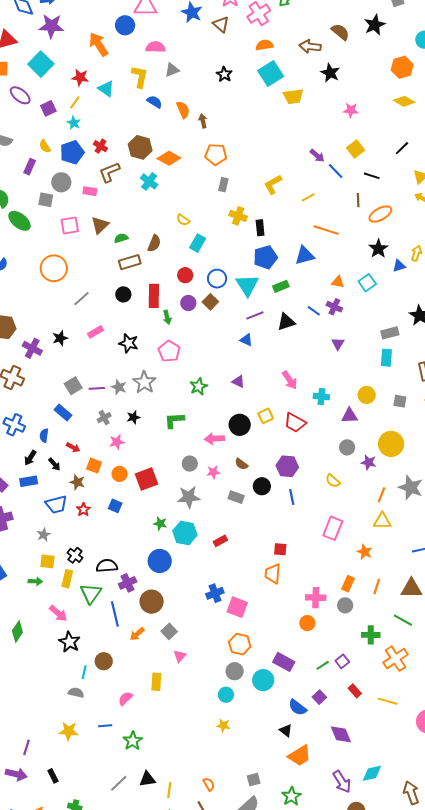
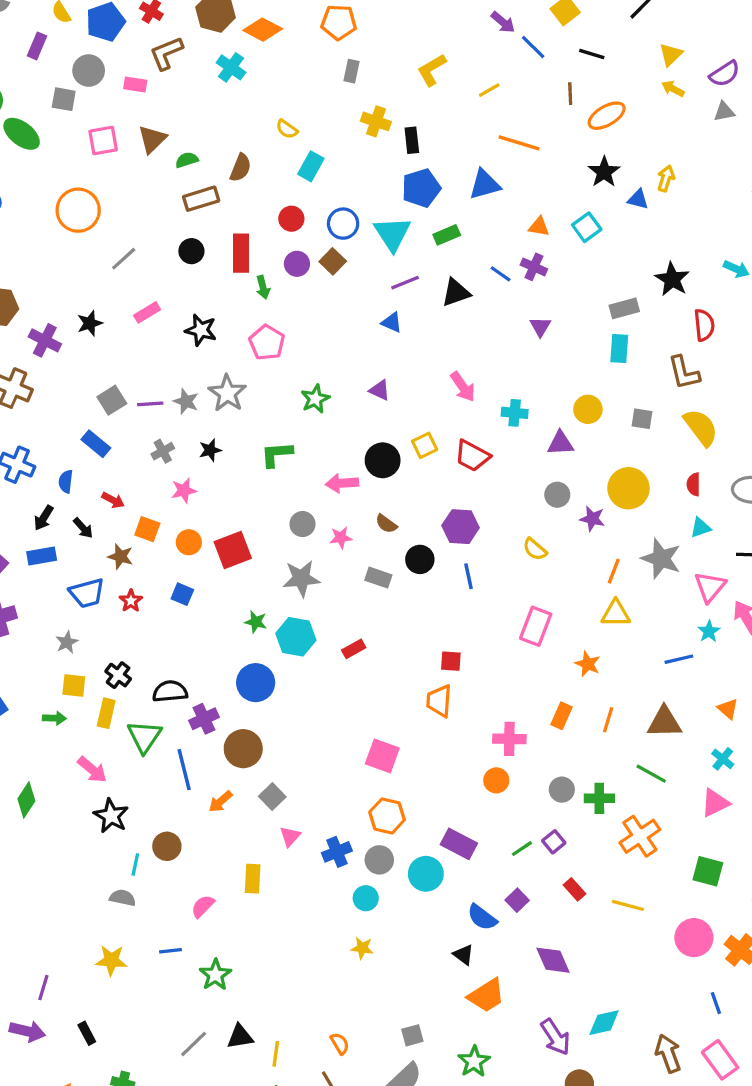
blue triangle: (399, 266) -> (638, 199), turned 32
blue cross: (215, 593) -> (337, 852), moved
gray circle: (345, 605) -> (562, 790), moved

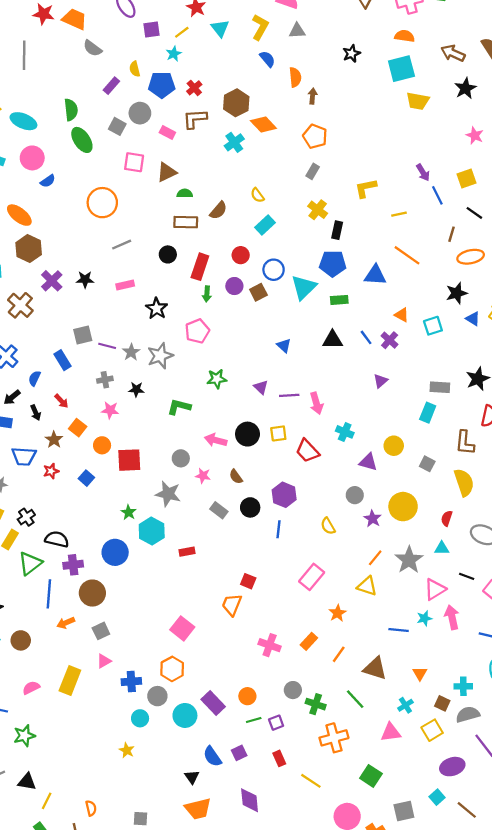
purple line: (405, 283) -> (289, 395), moved
orange circle: (496, 780) -> (247, 696), moved
yellow rectangle: (253, 879) -> (70, 680), size x1.4

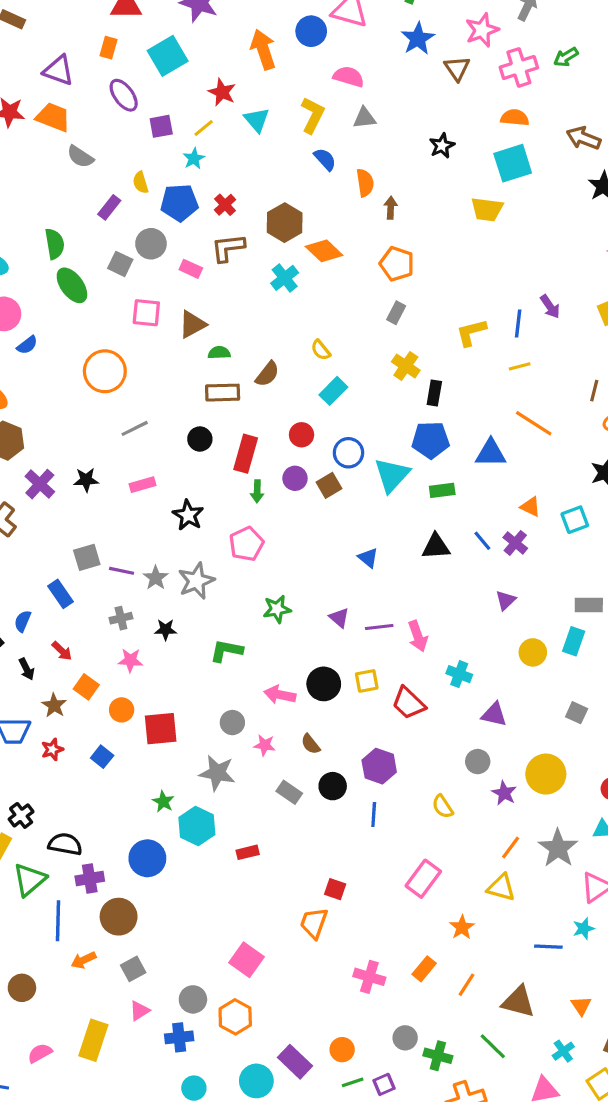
yellow trapezoid: (418, 101) -> (487, 209), moved
blue line: (437, 195) -> (518, 324), moved, turned 36
yellow circle: (394, 446) -> (533, 652), moved
gray circle: (157, 696) -> (193, 999), moved

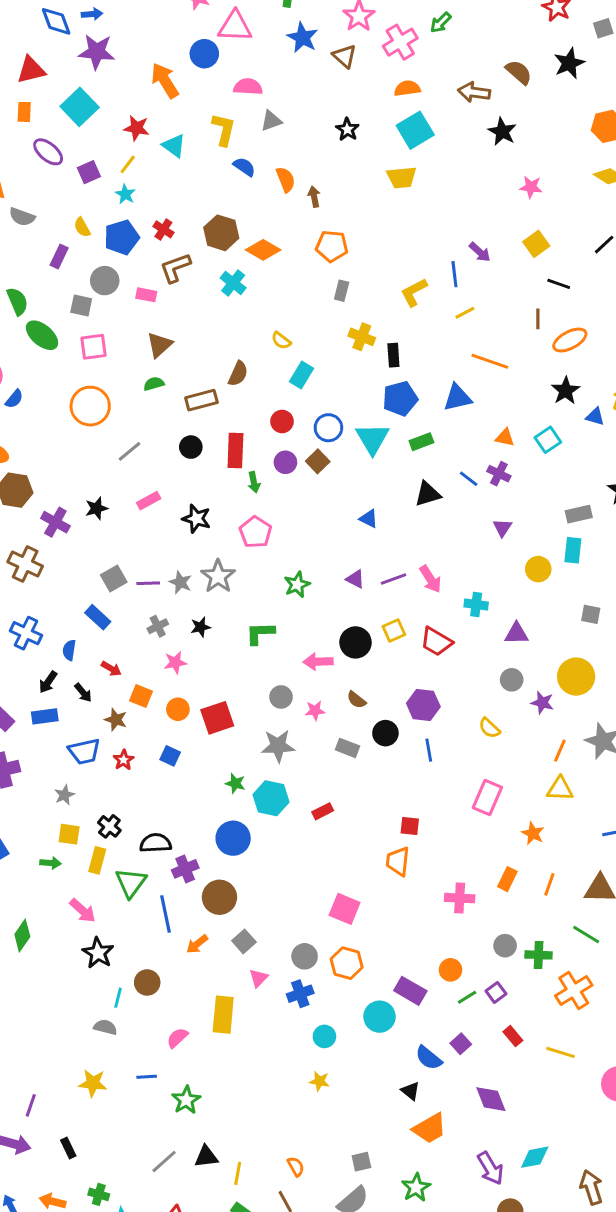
pink square: (146, 313) -> (93, 347), moved
green semicircle: (219, 353) -> (154, 384), moved

